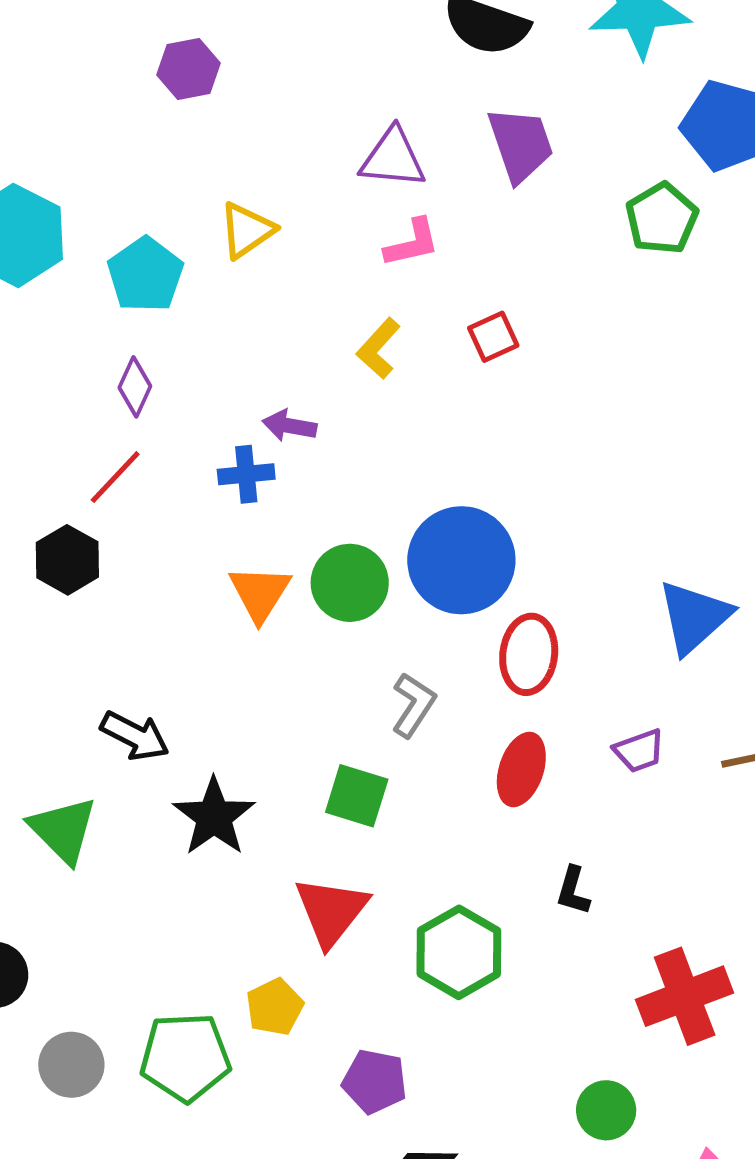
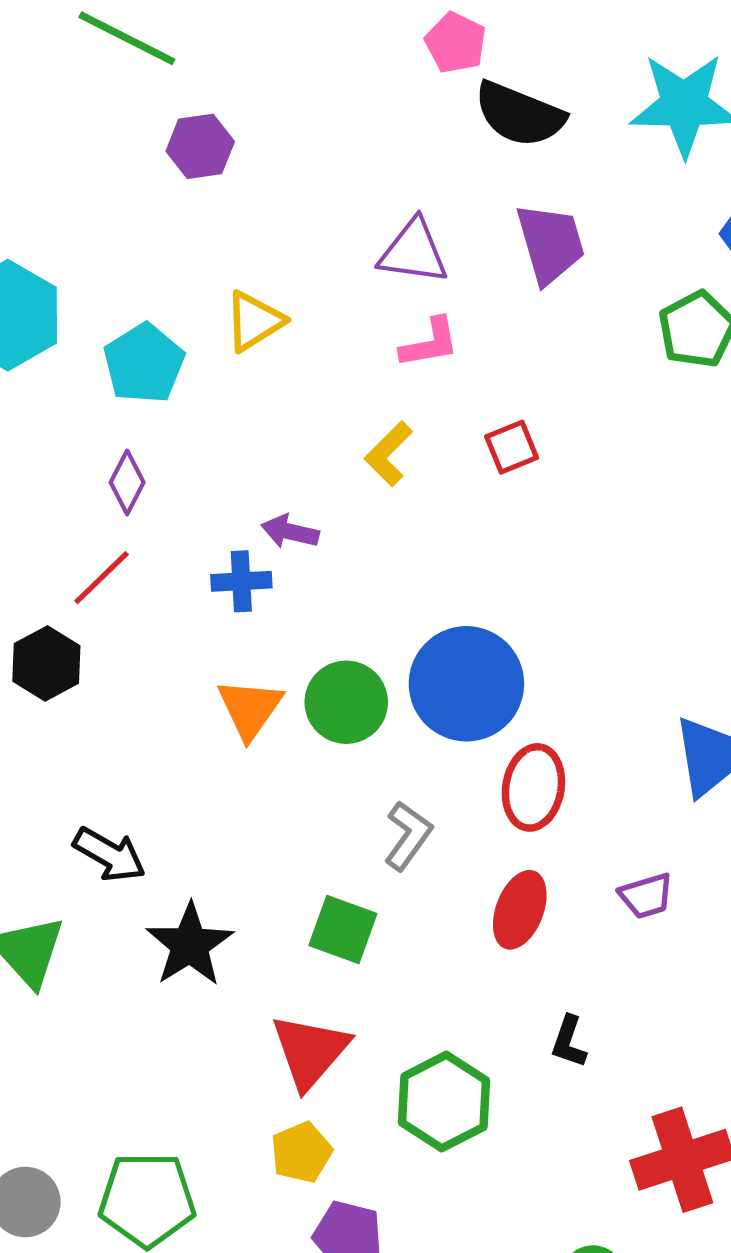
yellow pentagon: (275, 1007) -> (301, 1152), moved

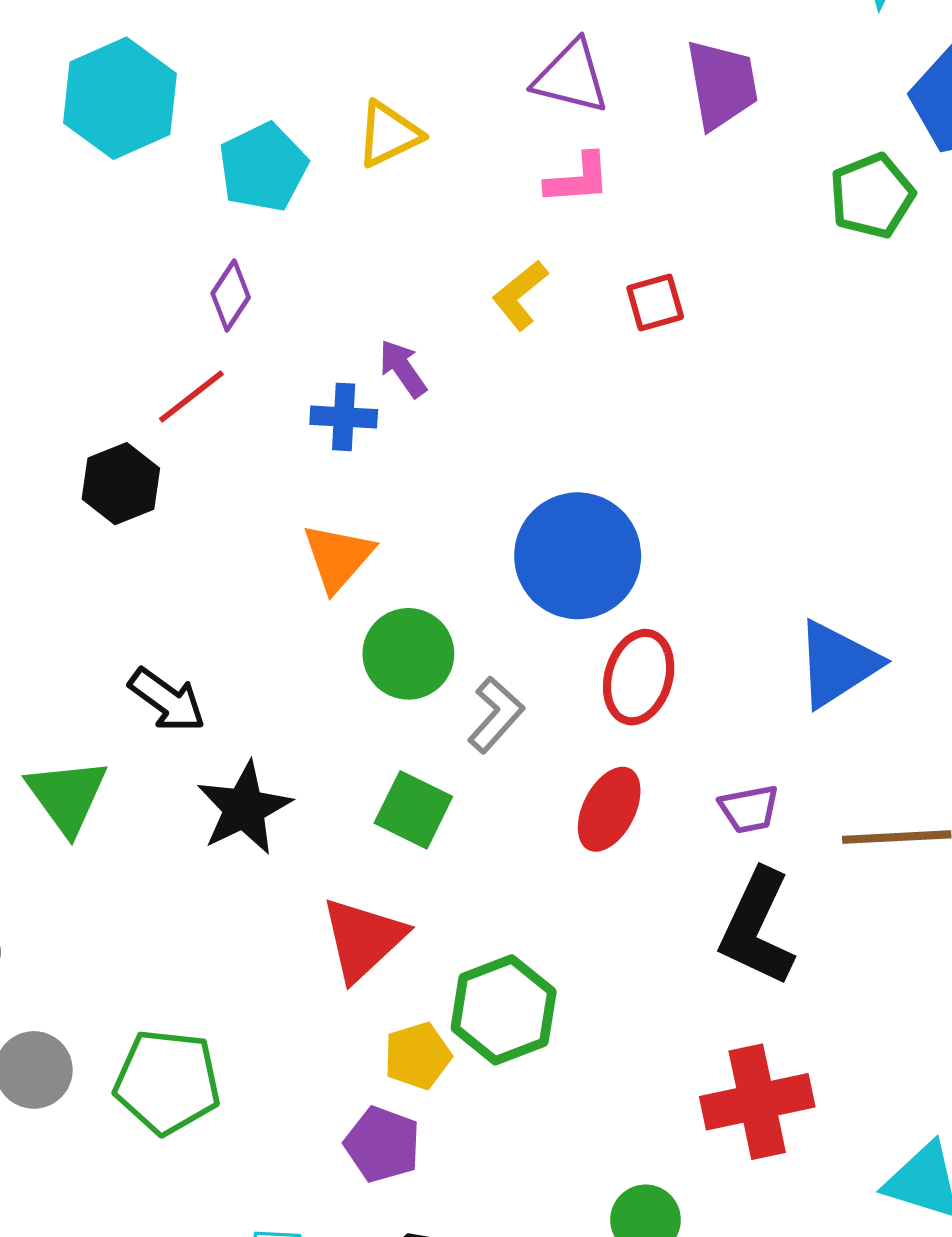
purple arrow: (290, 532) -> (403, 368), turned 36
green circle: (346, 702) -> (408, 654), moved
black L-shape: (569, 1042) -> (757, 927), moved, size x2.0
yellow pentagon: (301, 1152) -> (418, 1056), moved

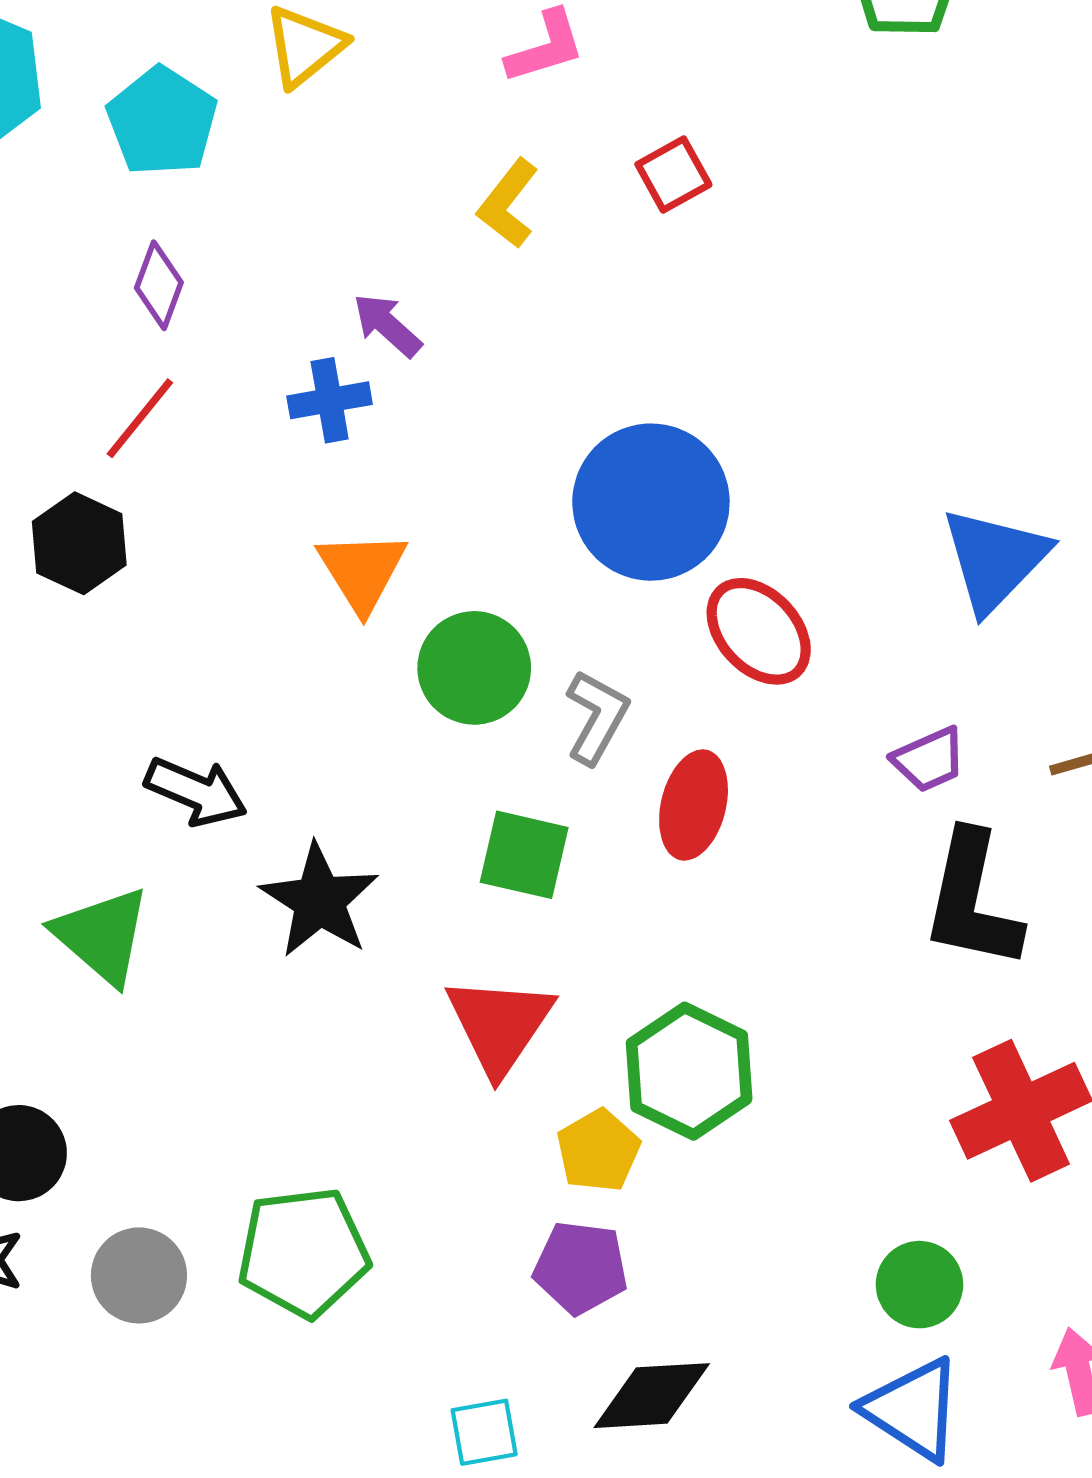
red ellipse: (639, 677) -> (759, 631), turned -46
red ellipse: (609, 809) -> (694, 805), moved

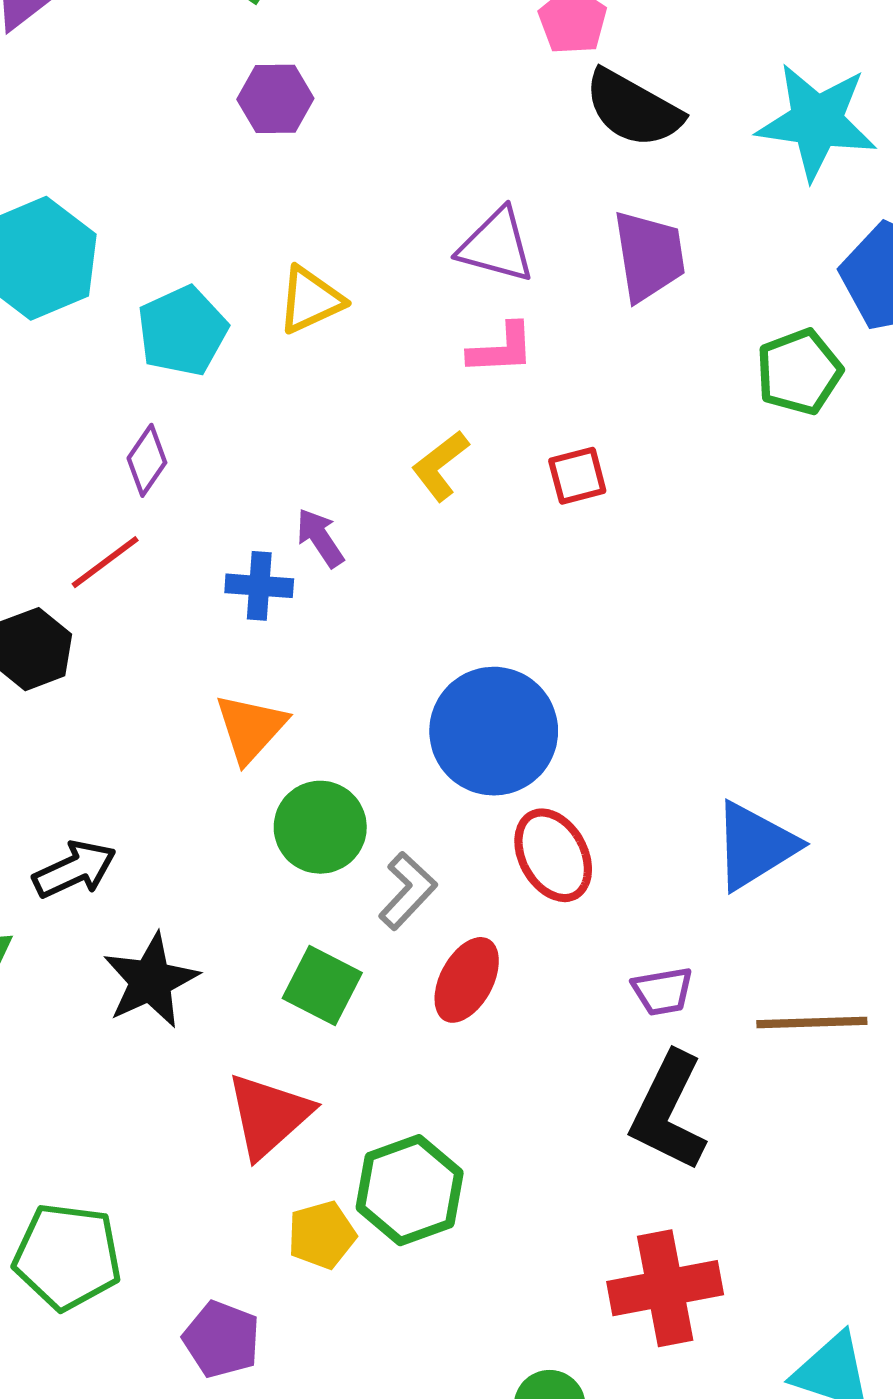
black arrow: (196, 792) -> (75, 869), turned -62
purple pentagon: (581, 1267) -> (222, 1339), moved

